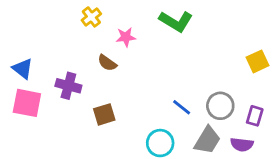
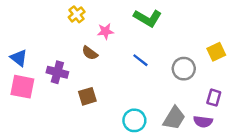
gray circle: (220, 106) -> (184, 69), moved
blue line: (182, 107) -> (140, 60), moved

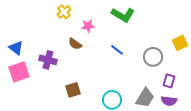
pink square: (22, 87) -> (19, 72), turned -30
brown square: (87, 96) -> (73, 90), moved
purple rectangle: (214, 98) -> (169, 81), moved

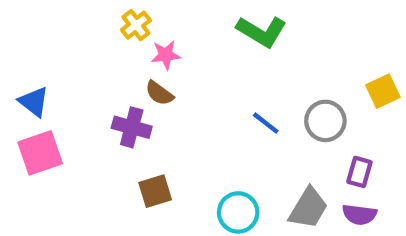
pink star: (88, 26) -> (166, 55), moved
blue line: (117, 50) -> (266, 123), moved
purple cross: (48, 60) -> (132, 127), moved

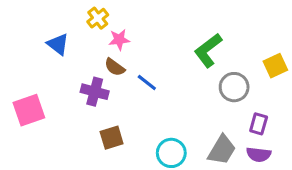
green L-shape: (262, 31) -> (208, 50), moved, turned 112
blue triangle: (34, 102) -> (58, 44), moved
blue line: (266, 123) -> (147, 82), moved

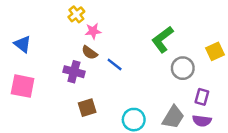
blue triangle: (58, 44) -> (23, 44), moved
pink square: (29, 110) -> (23, 86), turned 30

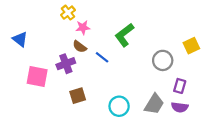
green L-shape: (162, 39) -> (124, 35), moved
purple cross: (74, 72) -> (66, 64), turned -36
pink square: (23, 86) -> (37, 76), moved

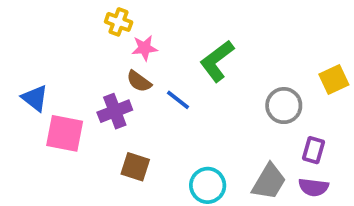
yellow cross: (68, 13) -> (119, 22), turned -32
blue triangle: (20, 39) -> (35, 98), moved
brown square: (78, 96) -> (135, 167), turned 35

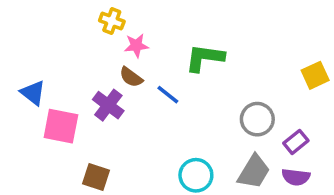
green L-shape: (217, 61) -> (205, 58), turned 45
gray circle: (284, 106) -> (257, 119), moved
purple cross: (115, 111) -> (108, 105), turned -32
purple rectangle: (313, 150) -> (296, 142), turned 35
brown square: (135, 167) -> (96, 177), moved

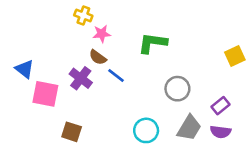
blue line: (168, 95) -> (116, 76), moved
gray circle: (257, 119) -> (177, 89), moved

